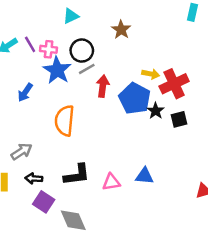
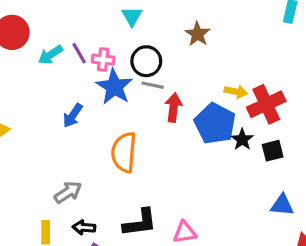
cyan triangle: (71, 16) -> (132, 16), turned -35
gray line: (87, 69) -> (153, 85), turned 42
blue triangle: (145, 176) -> (282, 205), moved

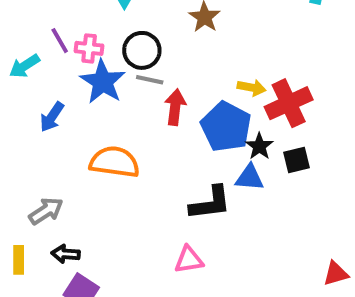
cyan arrow: (50, 55) -> (24, 66), moved
orange semicircle: (124, 152) -> (114, 162), turned 93
blue triangle: (282, 205) -> (250, 178), moved
black L-shape: (140, 223) -> (210, 203), moved

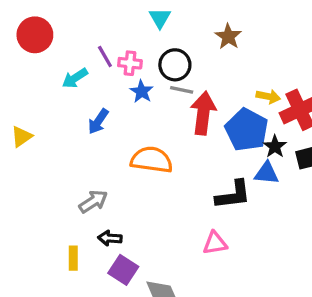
blue star: (103, 82) -> (142, 91), size x0.6
red arrow: (175, 107) -> (203, 113), size x1.4
yellow rectangle: (19, 260) -> (73, 258), moved

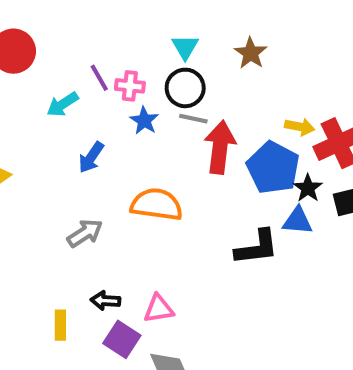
cyan triangle: (160, 18) -> (185, 47), moved
gray arrow: (93, 201) -> (85, 233), moved
pink triangle: (215, 243) -> (159, 309), moved

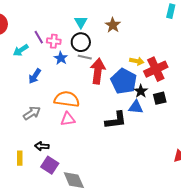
pink triangle: (159, 309) -> (68, 119), moved

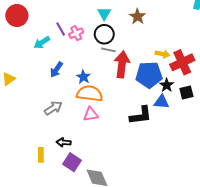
pink cross: (54, 41) -> (76, 33), turned -32
blue star: (61, 58) -> (83, 77), moved
blue pentagon: (124, 81) -> (149, 75), turned -30

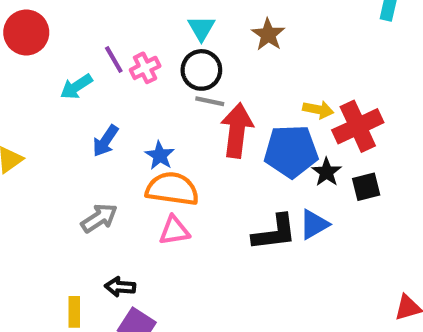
blue triangle: (161, 102) -> (314, 224), moved, turned -35

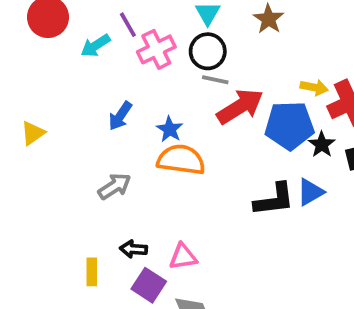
purple line: (114, 60) -> (128, 25), moved
pink cross: (145, 68) -> (156, 49), size x1.4
cyan arrow: (76, 87) -> (96, 46), moved
red arrow: (237, 130) -> (240, 106), turned 51
pink triangle: (174, 231) -> (183, 257), moved

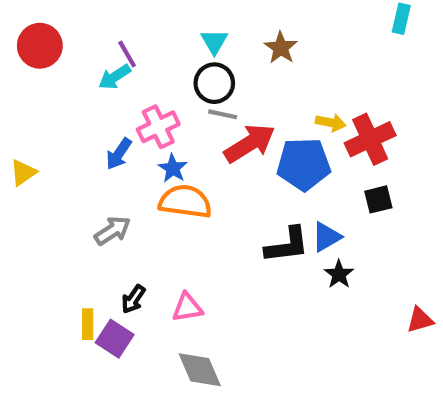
cyan arrow: (96, 46) -> (115, 77), moved
pink cross: (156, 49) -> (158, 127), moved
black star: (322, 144) -> (339, 274), moved
black arrow: (134, 249) -> (133, 299), turned -60
purple square: (149, 285) -> (115, 339), moved

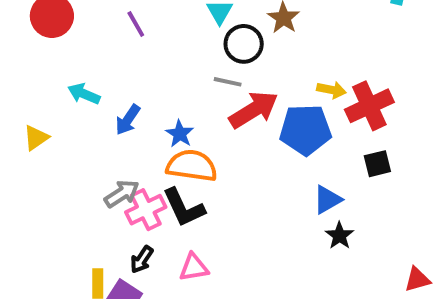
cyan arrow: (115, 77) -> (84, 94), moved, turned 56
black circle: (214, 83) -> (244, 44), moved
pink cross: (158, 127) -> (146, 210), moved
black L-shape: (287, 245) -> (184, 208), moved, turned 72

